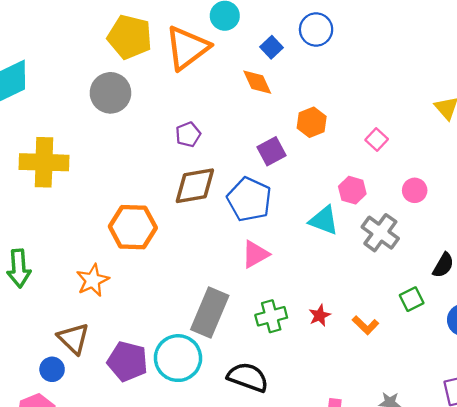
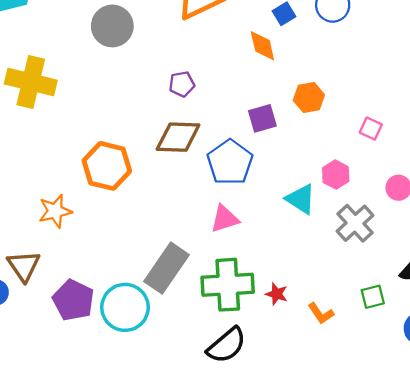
pink square: (377, 140) -> (371, 129), turned -30
red star: (320, 315) -> (277, 294), turned 30
green cross: (271, 316) -> (228, 285), size x1.6
black semicircle: (248, 377) -> (227, 345), moved, turned 108

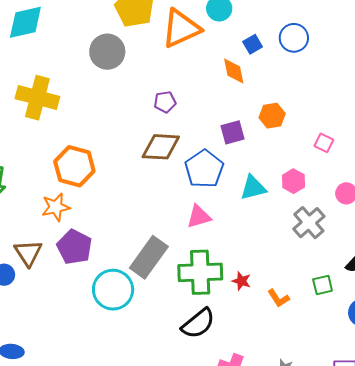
orange hexagon: (107, 166) -> (74, 166), moved
cyan triangle: (301, 199) -> (253, 188), moved, turned -48
purple pentagon: (73, 300) -> (74, 247), moved

